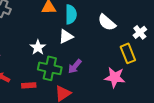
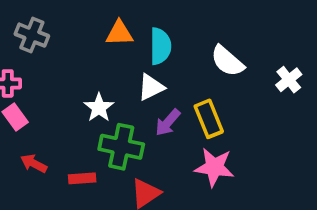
yellow rectangle: (128, 53) -> (209, 119), moved
purple arrow: (75, 66) -> (168, 123), moved
pink star: (115, 77) -> (214, 167), moved

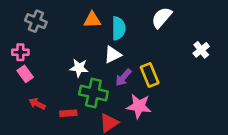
white semicircle: (227, 61) -> (162, 18), moved, turned 90
white star: (99, 108) -> (79, 68), turned -30
pink star: (214, 167) -> (139, 106), moved

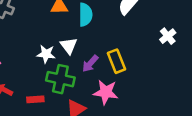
white triangle: (113, 55) -> (69, 46), moved, turned -42

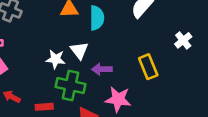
yellow rectangle: (116, 61) -> (148, 67), moved
purple arrow: (90, 64) -> (102, 69), turned 48

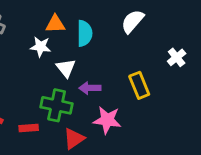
white star: (56, 59) -> (41, 47), moved

